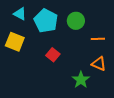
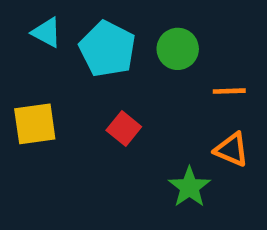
yellow square: (15, 42) -> (35, 124), moved, turned -30

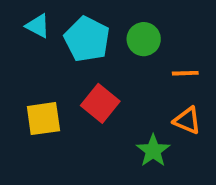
yellow square: (35, 124) -> (43, 119), moved
red square: (124, 129) -> (100, 103), size x1.4

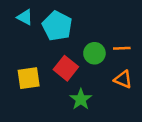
green circle: (144, 39) -> (94, 53), moved
green star: (153, 151) -> (81, 99), moved

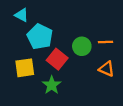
cyan pentagon: (57, 26) -> (40, 37), moved
green star: (81, 99) -> (52, 85), moved

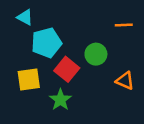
cyan pentagon: (40, 37) -> (47, 43), turned 30
orange line: (106, 42) -> (124, 25), moved

